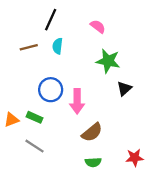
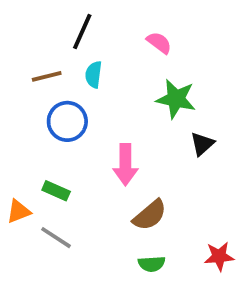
blue circle: (51, 90) -> (67, 121), moved
orange triangle: (12, 120) -> (19, 211), moved

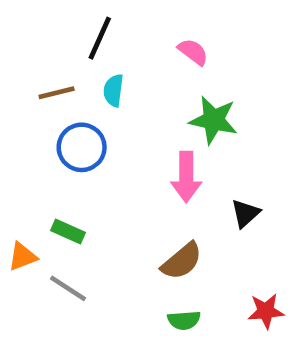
black triangle: (202, 144) -> (245, 213), moved
pink arrow: (125, 165) -> (186, 177), moved

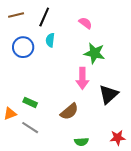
brown line: (57, 93) -> (16, 15), moved
blue circle: (82, 147) -> (23, 47), moved
black triangle: (245, 213) -> (109, 94), size x1.5
brown semicircle: (182, 261) -> (69, 111), moved

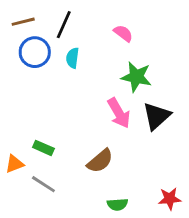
blue circle: (23, 47) -> (35, 52), moved
pink arrow: (82, 78) -> (119, 113), turned -30
black triangle: (109, 94) -> (157, 116), moved

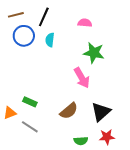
pink semicircle: (123, 33) -> (85, 23), turned -32
black triangle: (157, 116) -> (101, 112), moved
red star: (170, 199) -> (107, 137), moved

